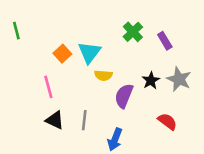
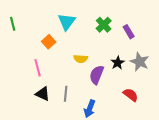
cyan triangle: (89, 52) -> (67, 22), moved

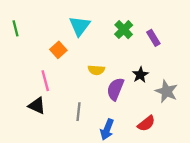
gray star: (140, 62) -> (166, 91), moved
black triangle: (43, 94) -> (37, 106), moved
red semicircle: (131, 95) -> (146, 123), moved, turned 105

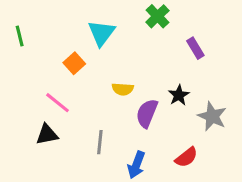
green cross: (124, 30) -> (158, 16), moved
pink line: (45, 81) -> (58, 103), turned -36
black triangle: (37, 106) -> (47, 135), turned -36

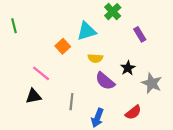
cyan triangle: (101, 33) -> (87, 31), moved, turned 36
orange square: (74, 63) -> (63, 46), moved
yellow semicircle: (123, 89) -> (95, 58), moved
purple semicircle: (147, 113) -> (105, 81), turned -72

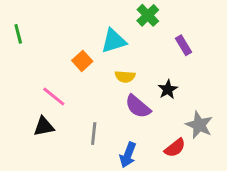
gray star: (152, 83) -> (199, 125), moved

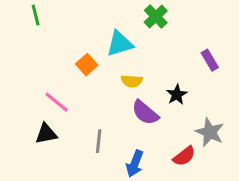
green line: (18, 34) -> (36, 15), moved
purple rectangle: (183, 45) -> (210, 60), moved

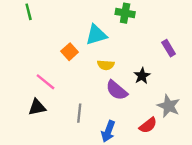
green cross: (156, 17) -> (125, 13), turned -36

